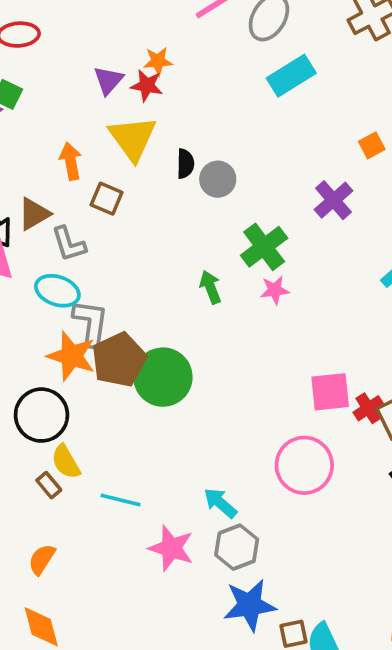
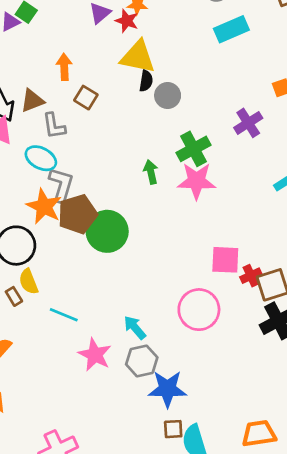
yellow triangle: (133, 138) -> (138, 57), moved, turned -51
pink star: (275, 290) -> (196, 181), size x1.8
blue star: (250, 605) -> (167, 389), moved

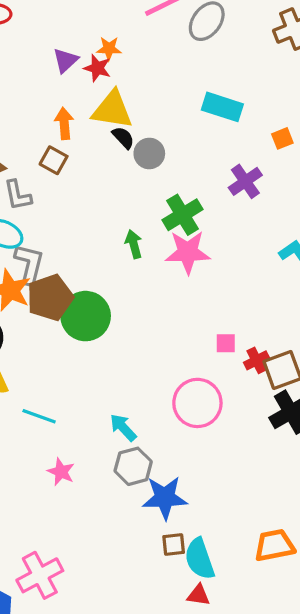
cyan rectangle: (231, 29) -> (222, 107), moved, turned 44
orange arrow: (64, 67) -> (64, 123), moved
black semicircle: (146, 81) -> (123, 138), turned -50
pink square: (225, 260) -> (226, 343), size x0.6
pink star: (95, 355) -> (61, 472), moved, size x0.7

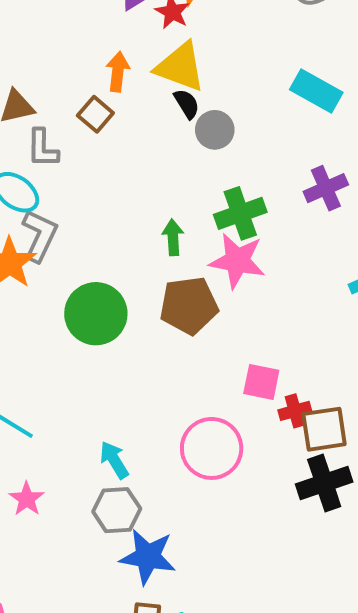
brown pentagon: (50, 298) -> (189, 305), moved
pink square: (226, 343) -> (261, 382), size x1.4

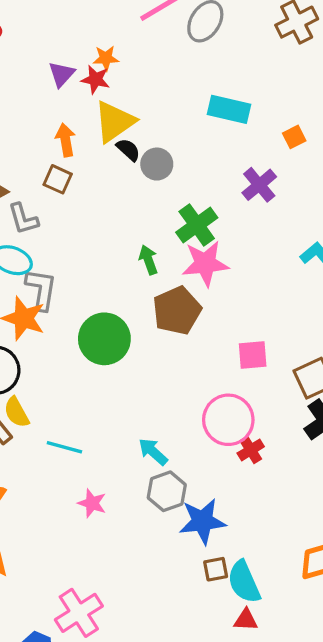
yellow triangle: (180, 67) -> (114, 122), turned -39
red cross: (295, 411) -> (251, 450), moved

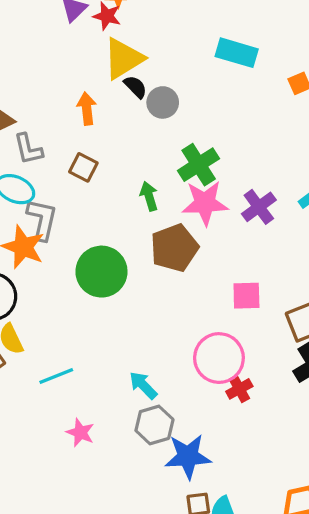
orange arrow: (66, 140) -> (87, 109), moved
brown square: (58, 179) -> (83, 167), moved
purple cross: (259, 185) -> (259, 207), moved
cyan line: (64, 447) -> (56, 376), turned -40

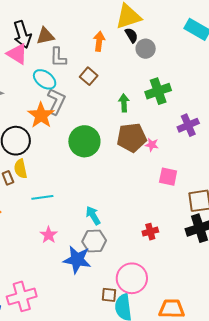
pink star: (205, 203) -> (152, 145), moved, size x0.5
pink circle: (219, 358) -> (132, 278), moved
blue star: (188, 456) -> (77, 260), moved

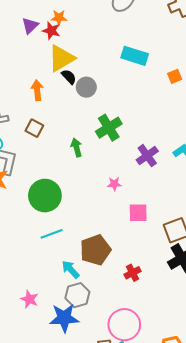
brown pentagon: (132, 138) -> (95, 250), moved
cyan line: (42, 197) -> (52, 234), moved

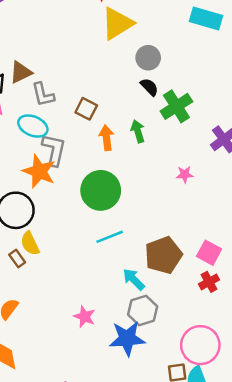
black semicircle: (69, 77) -> (149, 87), moved
orange arrow: (37, 90) -> (106, 138), moved
pink square: (138, 213) -> (209, 253), moved, turned 30

